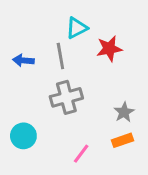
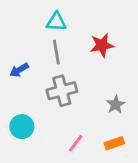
cyan triangle: (77, 28) -> (56, 22), moved, turned 30
blue arrow: (23, 60) -> (19, 70), moved, turned -36
orange rectangle: (123, 140) -> (114, 143), moved

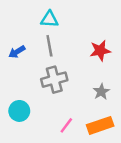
red star: (102, 45) -> (100, 51), moved
blue arrow: (19, 70) -> (17, 52), moved
orange rectangle: (114, 143) -> (100, 125), size x1.5

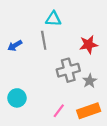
cyan triangle: (49, 19) -> (53, 19), moved
gray cross: (54, 80) -> (68, 70), moved

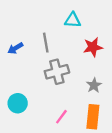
cyan triangle: (53, 19) -> (73, 20), moved
gray cross: (68, 70) -> (57, 72), moved
orange rectangle: (89, 111) -> (93, 117), turned -65

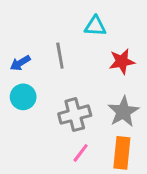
gray cross: (57, 72) -> (75, 115), moved
gray star: (94, 85) -> (123, 112), size x1.5
cyan circle: (18, 103) -> (23, 97), moved

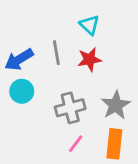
cyan triangle: (95, 26) -> (89, 25), turned 40
red star: (122, 62) -> (89, 59), moved
blue arrow: (20, 63) -> (19, 59), size x1.5

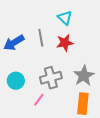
cyan circle: (22, 91) -> (16, 81), moved
pink line: (76, 144) -> (39, 100), moved

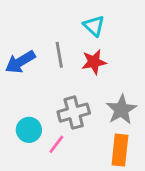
cyan circle: (16, 81) -> (29, 130), moved

